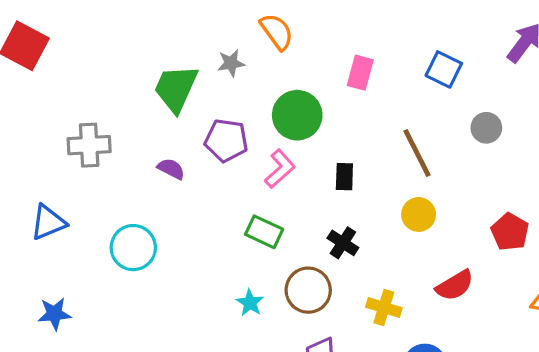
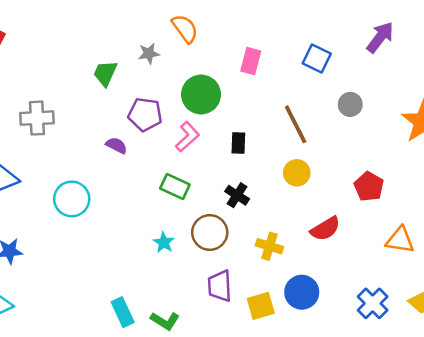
green trapezoid: (176, 88) -> (105, 73), size x0.7
purple semicircle: (171, 169) -> (116, 145), moved

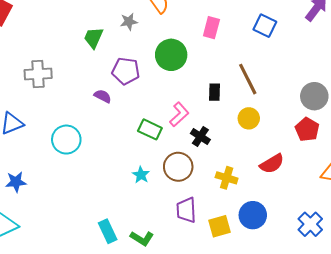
gray circle: (350, 104) -> (314, 96), moved, size x1.4
pink L-shape: (187, 137) -> (179, 114), moved
black rectangle: (238, 143) -> (214, 92), moved

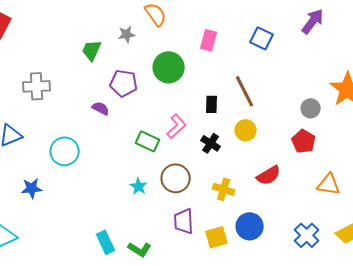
gray circle: (314, 96) -> (311, 108), size x0.7
black cross: (200, 137) -> (211, 143), moved
blue star: (16, 182) -> (32, 188), moved

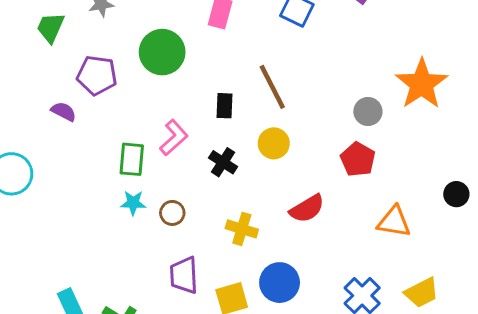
green rectangle: (148, 141) -> (132, 159), turned 70
brown circle: (176, 178) -> (172, 213), size x0.6
cyan star: (139, 186) -> (133, 203), moved, turned -30

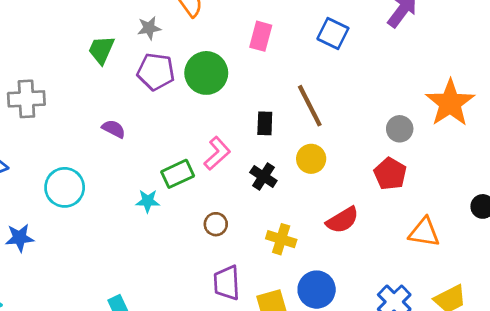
purple pentagon: (97, 75) -> (156, 72), moved
green rectangle: (132, 159) -> (178, 174), turned 60
cyan star: (133, 203) -> (148, 201), moved

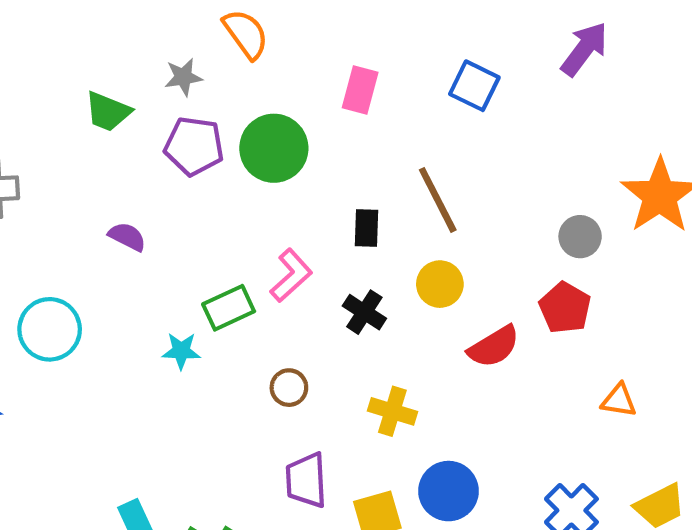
green trapezoid: (101, 50) -> (108, 112), turned -92
red semicircle: (342, 220) -> (494, 347), moved
orange triangle: (424, 232) -> (619, 400), size x0.7

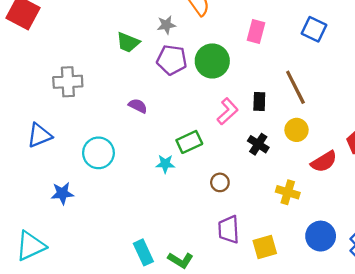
pink L-shape: (291, 275) -> (228, 111), moved
yellow cross: (392, 411) -> (288, 192), moved
blue circle: (449, 491) -> (321, 236), moved

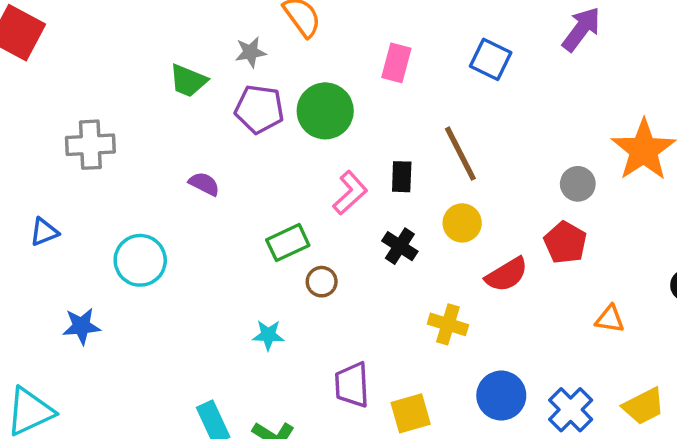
blue triangle: (39, 135) -> (44, 232), size x0.7
cyan star: (165, 164) -> (268, 335), moved
brown circle: (220, 182) -> (322, 282), moved

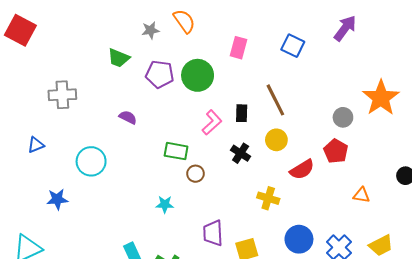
gray star: (250, 52) -> (150, 30), moved
green rectangle: (288, 243) -> (176, 151), turned 35

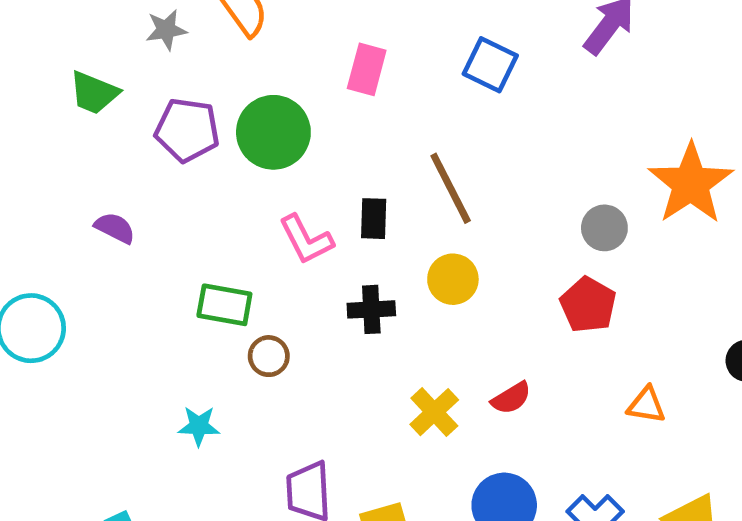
pink L-shape: (212, 122) -> (306, 240), turned 105
black cross: (241, 153) -> (371, 309), turned -36
red semicircle: (302, 170) -> (511, 398), moved, size x0.7
yellow cross: (268, 198) -> (434, 412), turned 30

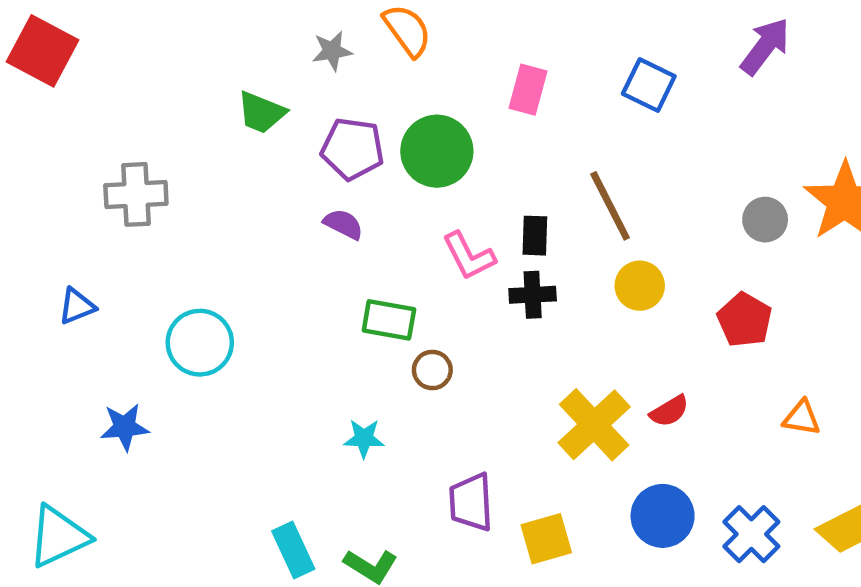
purple semicircle: (115, 228) -> (343, 224), moved
gray circle: (604, 228) -> (765, 220), moved
yellow circle: (453, 279) -> (640, 286), moved
black cross: (371, 309) -> (533, 295), moved
yellow cross: (434, 412) -> (594, 425), size x1.5

